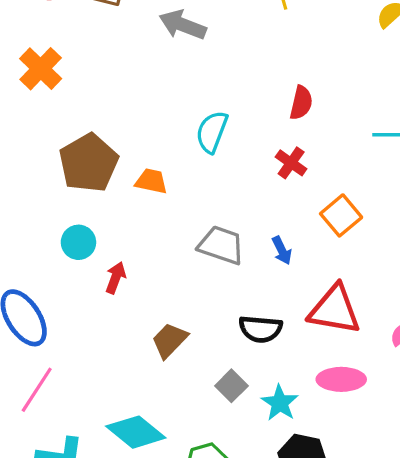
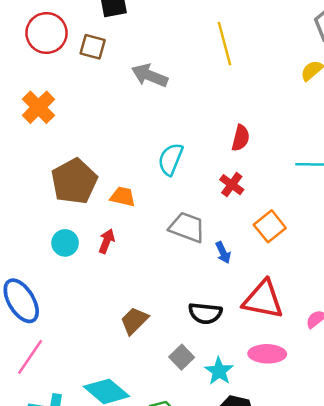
gray trapezoid: (221, 245) -> (187, 227), moved
red arrow: (116, 278) -> (107, 241), moved

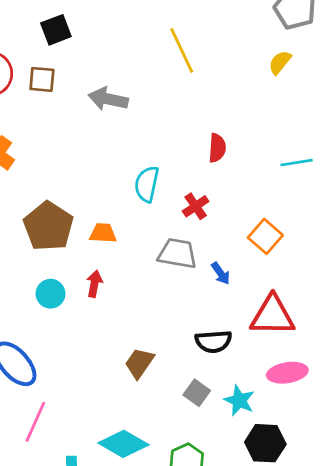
red cross: (232, 185) -> (196, 206), moved, turned 30

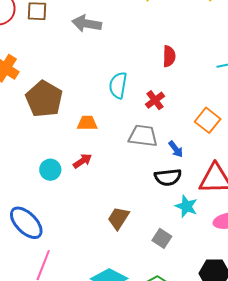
brown pentagon: (48, 226) -> (44, 99), moved
red arrow: (94, 284) -> (82, 161), turned 48
black semicircle: (213, 341) -> (168, 177), moved
cyan star: (239, 400) -> (186, 206), moved

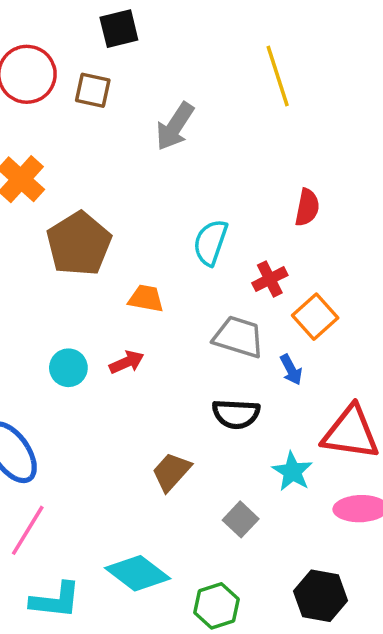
gray arrow: (87, 24) -> (175, 126), turned -76
orange square: (208, 120) -> (315, 317), moved
black semicircle: (168, 177) -> (236, 414), moved

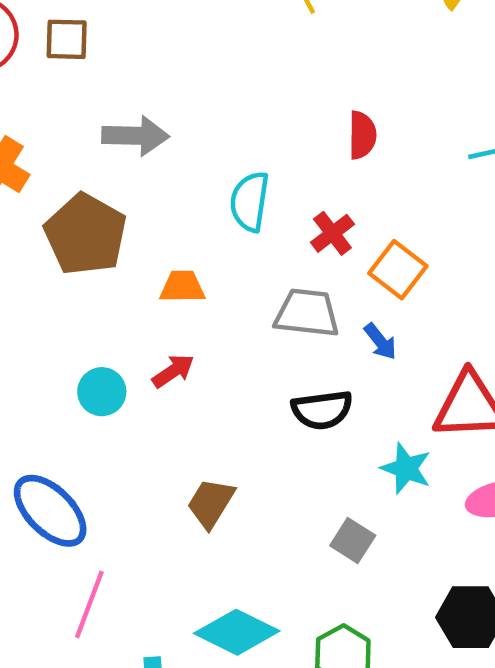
gray arrow: (175, 126) -> (135, 136), moved, turned -111
brown trapezoid: (171, 472) -> (211, 503), moved

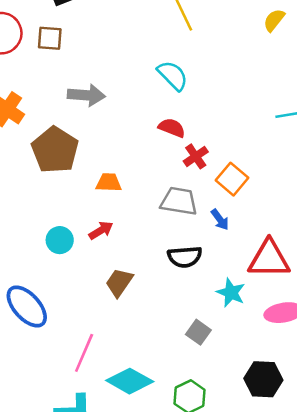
red semicircle: (362, 135) -> (172, 128), moved, turned -72
cyan semicircle: (250, 202) -> (173, 75), moved, turned 124
brown trapezoid: (211, 503) -> (119, 282), moved
pink line: (89, 604) -> (84, 353), moved

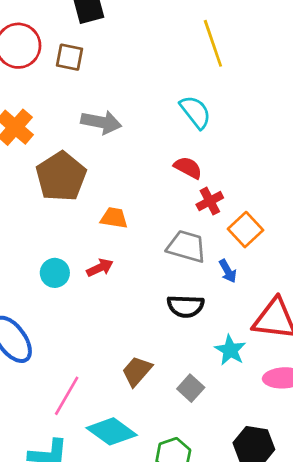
brown trapezoid: (119, 282) -> (137, 371), moved

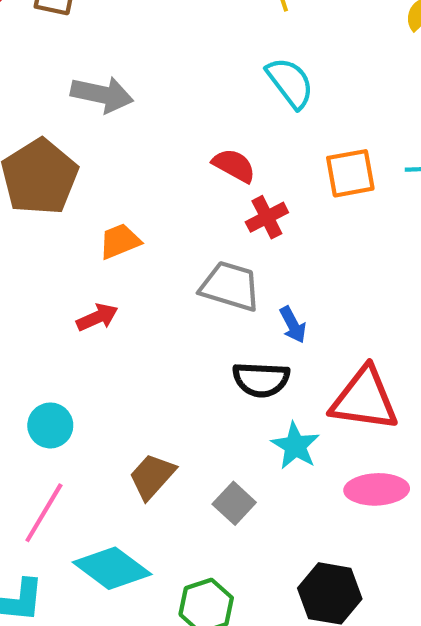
cyan semicircle: (195, 112) -> (290, 83), moved
orange trapezoid: (114, 218) -> (120, 241), turned -32
orange square: (246, 230) -> (350, 173), moved, turned 32
cyan circle: (55, 273) -> (50, 425), moved
black semicircle: (186, 306) -> (261, 380), moved

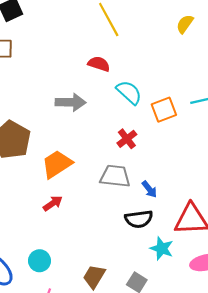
cyan semicircle: (290, 83) -> (129, 92), moved
gray arrow: (102, 94) -> (71, 102), moved
red semicircle: (234, 166) -> (99, 64), moved
orange trapezoid: (120, 241) -> (57, 164), size x1.5

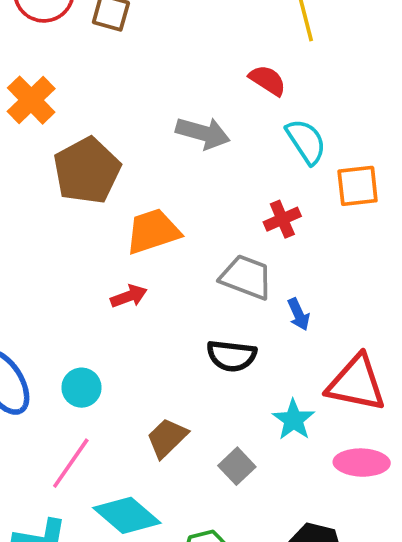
black semicircle: (139, 219) -> (232, 356), moved

